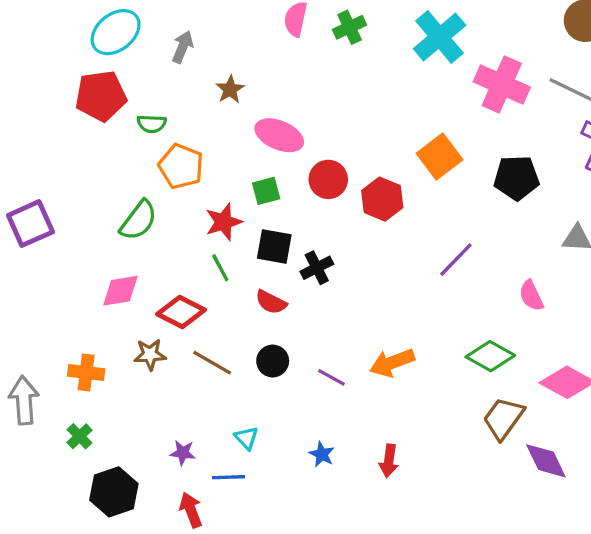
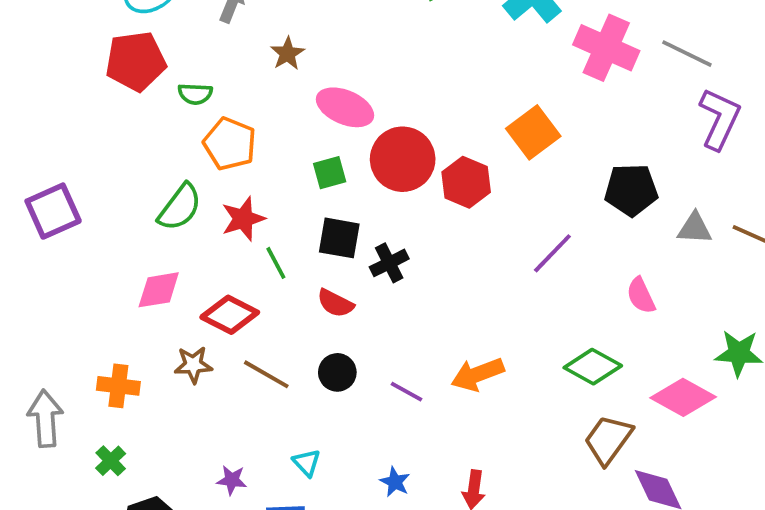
black pentagon: (516, 178) -> (631, 190), moved
red circle: (328, 179) -> (403, 159), size x1.4
red star: (224, 222) -> (243, 219), moved

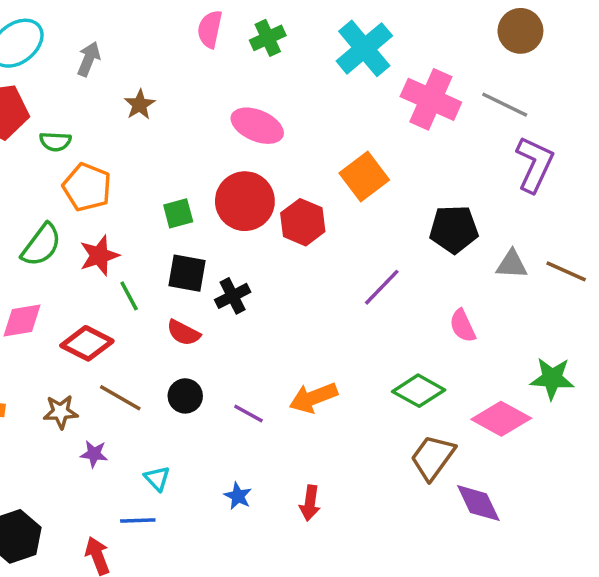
pink ellipse: (345, 107) -> (257, 126), moved
brown star: (193, 365) -> (61, 412), moved
purple star: (232, 480) -> (94, 454), moved

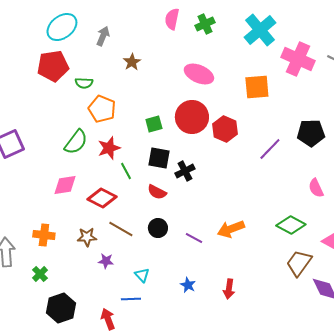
orange square: (364, 177) -> (257, 87), moved, turned 32
purple line: (382, 287) -> (270, 149), moved

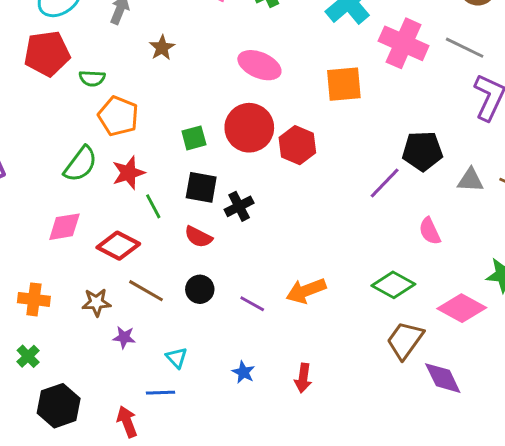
purple line: (270, 149) -> (385, 183), moved

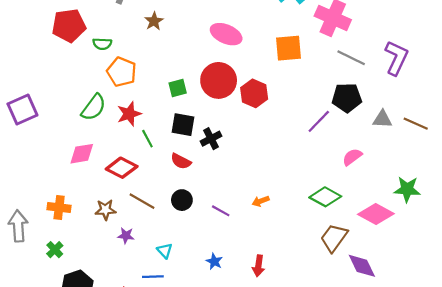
gray line: (465, 48) -> (351, 58), moved
pink semicircle: (430, 231) -> (352, 157), turned 78
orange arrow: (306, 291) -> (261, 201), size x0.6

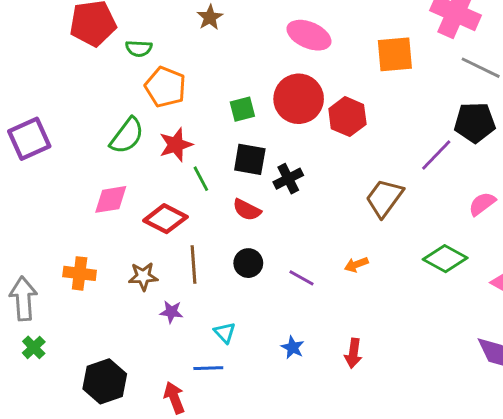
brown line: (142, 201) -> (194, 265), turned 56
brown trapezoid: (334, 238) -> (384, 198), moved
green cross: (55, 250) -> (34, 347), moved

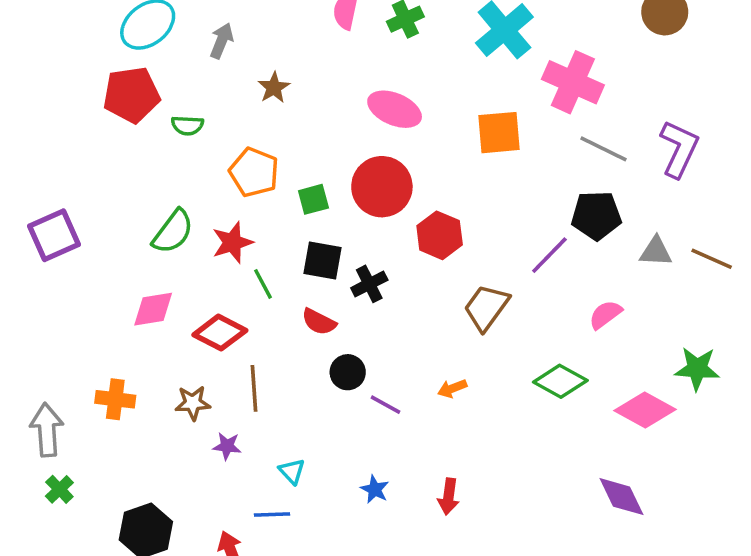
orange pentagon: (165, 87) -> (254, 172), moved
red hexagon: (347, 117) -> (440, 235), moved
black circle: (248, 263) -> (348, 372), moved

